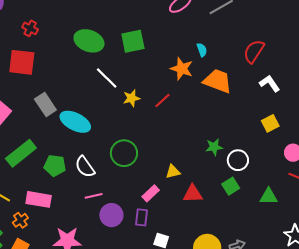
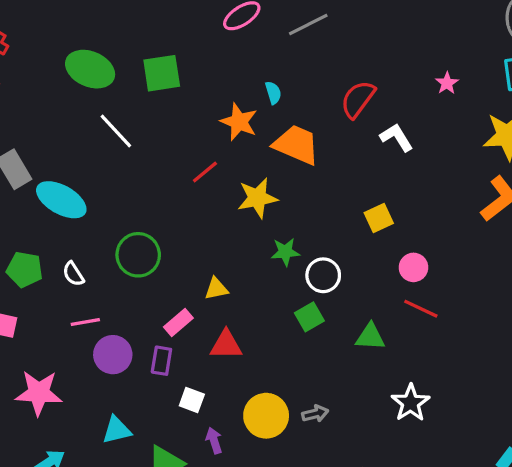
white L-shape: (270, 83) -> (396, 137), moved
yellow star: (131, 98) -> (257, 198), moved, size x1.4
white semicircle: (85, 167) -> (73, 274), size x0.7
red triangle: (193, 194) -> (226, 345), moved

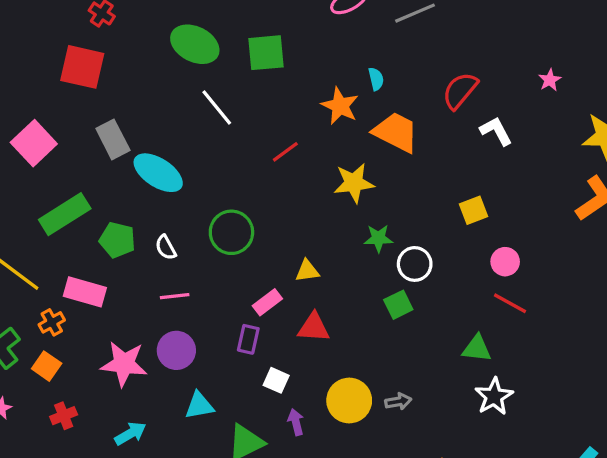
red line: (205, 172) -> (285, 152), moved
green triangle: (370, 337) -> (477, 348), moved
purple circle: (113, 355) -> (176, 350), moved

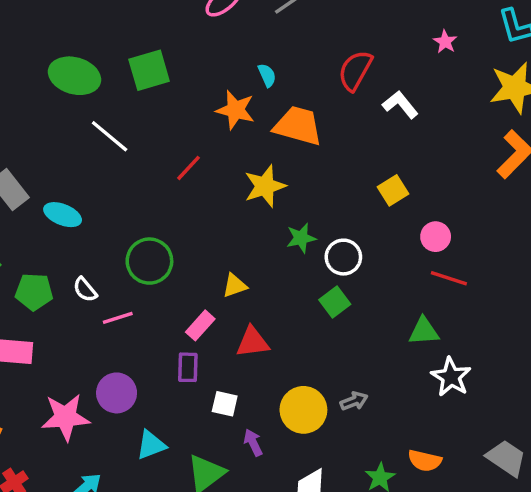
cyan ellipse: (158, 173) -> (63, 215), size x0.7
pink line: (175, 296) -> (118, 318), moved

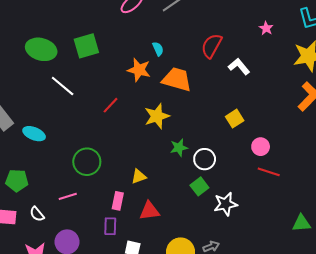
white semicircle: (85, 290) -> (37, 214), moved
pink rectangle: (200, 325) -> (118, 201), turned -30
green triangle: (424, 331) -> (301, 223), moved
white star: (451, 377) -> (226, 204), moved, turned 30

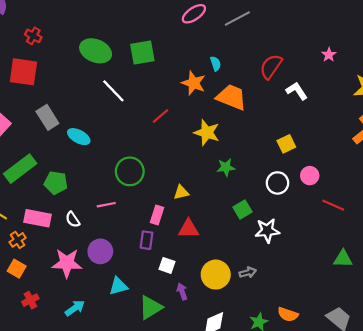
yellow star: (157, 116) -> (207, 133), turned 30
white circle: (205, 159) -> (277, 183), moved
red line: (269, 172) -> (333, 205), moved

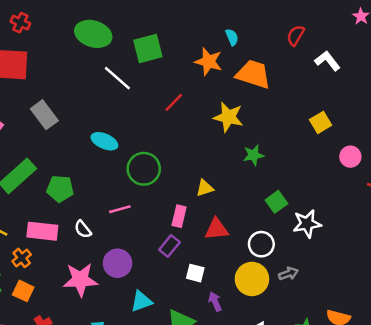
green square: (142, 52) -> (148, 48), moved
red semicircle: (271, 67) -> (296, 35), size x0.7
cyan ellipse: (79, 137) -> (104, 141), moved
white circle: (277, 183) -> (261, 244), moved
purple rectangle: (147, 240) -> (169, 246), turned 36

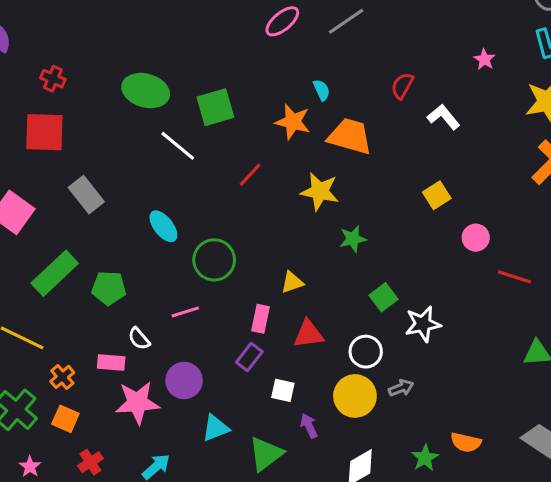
cyan ellipse: (104, 141) -> (163, 226), turned 30
pink rectangle: (42, 231) -> (111, 362), moved, size x0.7

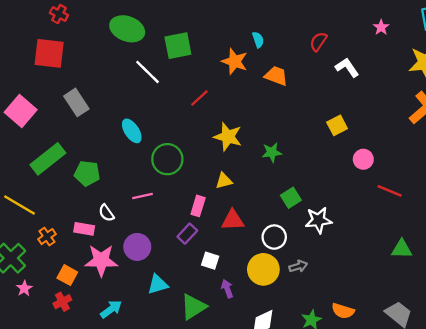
orange trapezoid: (350, 136) -> (276, 76), size x0.7
yellow star: (320, 191) -> (228, 137), moved
orange square: (65, 419) -> (67, 275), moved
pink star: (30, 467) -> (24, 288), moved

